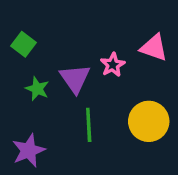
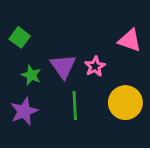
pink star: (113, 65) -> (95, 66), moved
purple star: (29, 151) -> (24, 111), moved

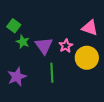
green star: (31, 75) -> (23, 42), moved
yellow circle: (125, 103) -> (87, 58), moved

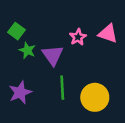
pink star: (66, 46) -> (78, 37), moved
yellow circle: (87, 58) -> (95, 97), moved

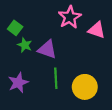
pink star: (78, 37) -> (70, 17), moved, size x1.5
purple triangle: (53, 55) -> (47, 49), turned -36

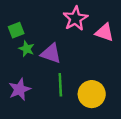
green square: (15, 28) -> (16, 30), turned 32

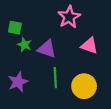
green square: (16, 30) -> (15, 28), turned 32
pink triangle: (104, 32) -> (89, 46), moved

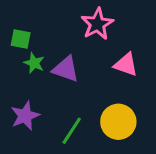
green line: (55, 78) -> (72, 131), moved, turned 36

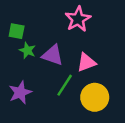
pink triangle: (126, 65) -> (86, 62), moved, turned -40
green line: (72, 131) -> (65, 85), moved

